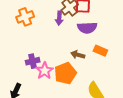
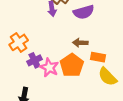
orange cross: (25, 17) -> (19, 42), moved
orange rectangle: (100, 51) -> (98, 57), moved

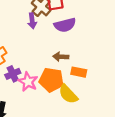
orange pentagon: (72, 65) -> (51, 80), turned -30
yellow semicircle: (108, 77) -> (68, 94), moved

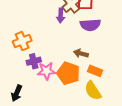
pink star: (28, 82) -> (46, 71), turned 30
yellow semicircle: (68, 94) -> (93, 91), moved

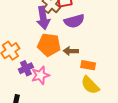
purple arrow: (61, 15) -> (43, 18), size x1.5
orange pentagon: (68, 73) -> (49, 45), moved

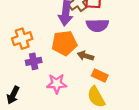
orange pentagon: (49, 45) -> (64, 43), turned -30
pink star: (40, 75) -> (57, 84), moved

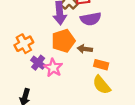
purple cross: (34, 61) -> (38, 63), turned -32
pink star: (57, 84) -> (53, 68), moved, turned -30

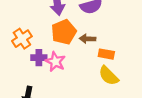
purple cross: (38, 63) -> (39, 58), turned -32

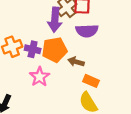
purple cross: (39, 58) -> (33, 49), moved

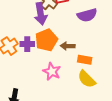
purple semicircle: (87, 31) -> (87, 15), moved
pink star: (40, 77) -> (52, 71), moved

